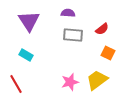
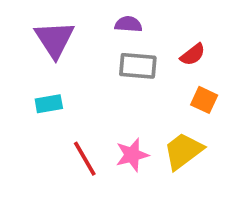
cyan rectangle: (26, 55) -> (49, 104), turned -40
red line: (16, 84) -> (85, 159), moved

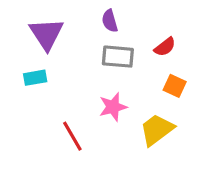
purple semicircle: (128, 24) -> (110, 21), turned -110
cyan rectangle: (49, 104) -> (35, 78), moved
pink star: (132, 155) -> (113, 107), moved

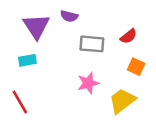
purple semicircle: (110, 21) -> (69, 16), moved, turned -60
red line: (72, 136) -> (20, 102), moved

